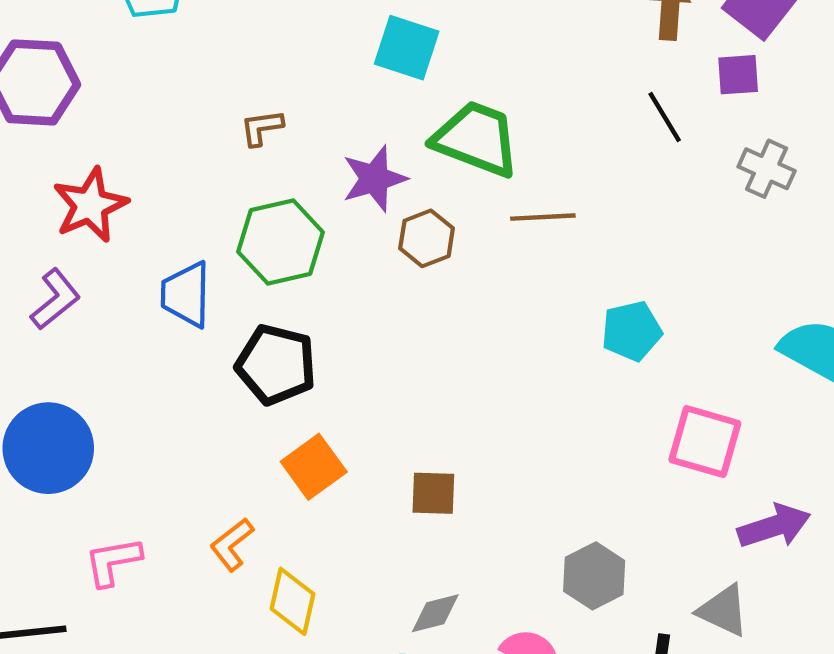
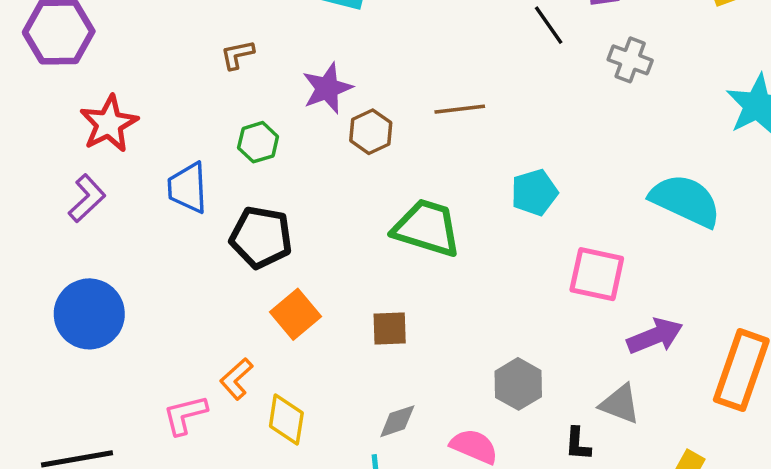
green trapezoid: (476, 139) -> (427, 228), moved
green hexagon: (281, 242) -> (258, 142), size x0.6
pink L-shape: (113, 562) -> (185, 415), moved

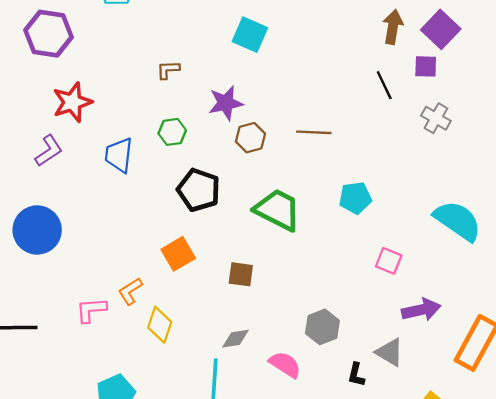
black pentagon: (261, 237) -> (199, 190), moved
pink square: (597, 274) -> (389, 261), size x0.7

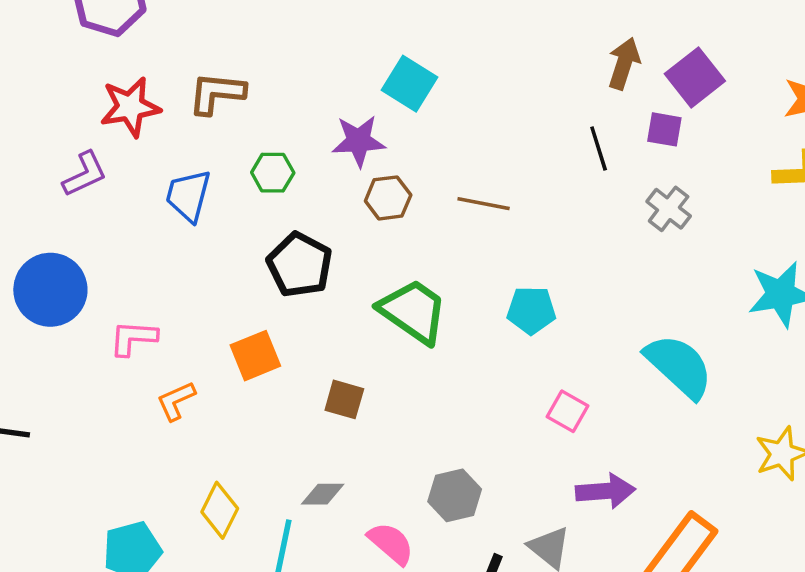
cyan square: (250, 35) -> (410, 84), moved
brown L-shape: (168, 70) -> (217, 93), moved, size x1.6
pink L-shape: (91, 310) -> (133, 338), moved
yellow diamond: (160, 325) -> (220, 510), moved

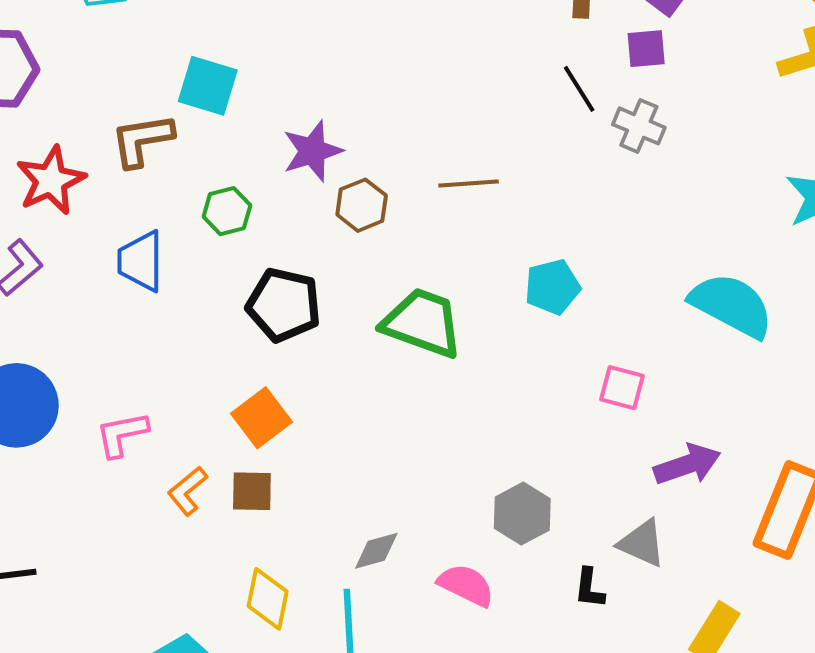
cyan square: (410, 84) -> (208, 86), moved
gray cross: (669, 209) -> (639, 126), moved
brown square: (344, 399) -> (252, 491), moved

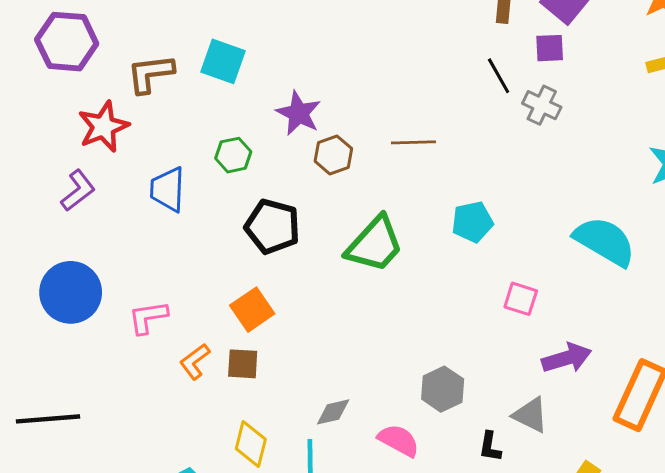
brown L-shape: (142, 140) -> (150, 74), moved
purple star: (312, 151) -> (299, 113), turned -30
green trapezoid: (422, 323) -> (375, 244), turned 110

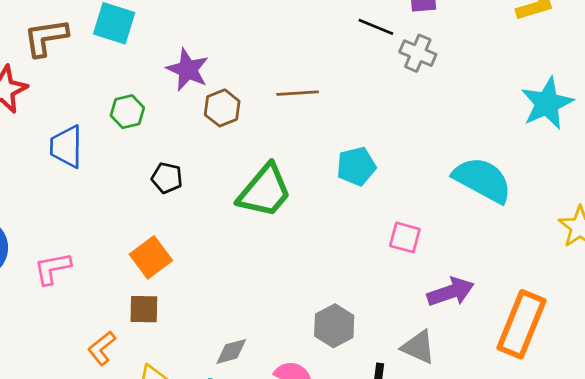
black line: (499, 76) -> (376, 27), turned -36
black pentagon: (272, 226) -> (167, 178), size x0.6
orange L-shape: (195, 361) -> (102, 348), moved

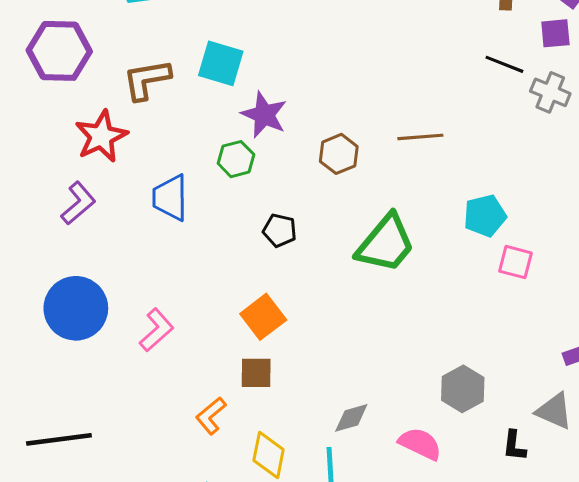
purple star: (188, 70) -> (264, 115), moved
pink square: (405, 237) -> (515, 262), moved
pink L-shape: (52, 268) -> (157, 330), turned 150

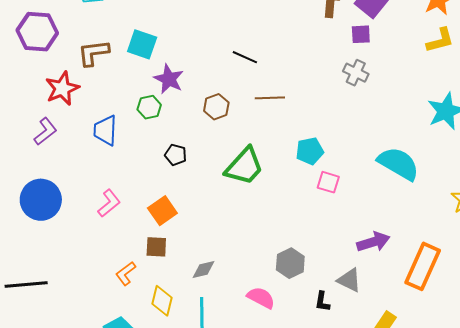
black line: (504, 64) -> (245, 57), moved
pink L-shape: (157, 330) -> (109, 203), moved
gray diamond: (351, 418) -> (204, 270), moved

